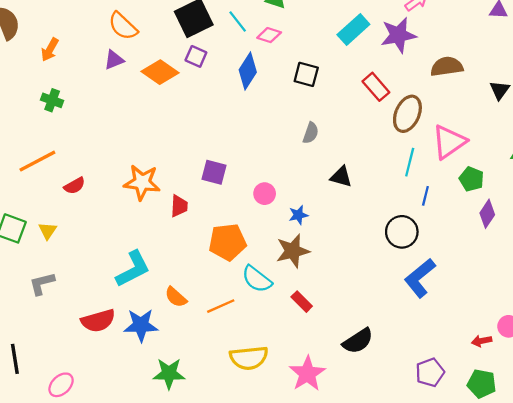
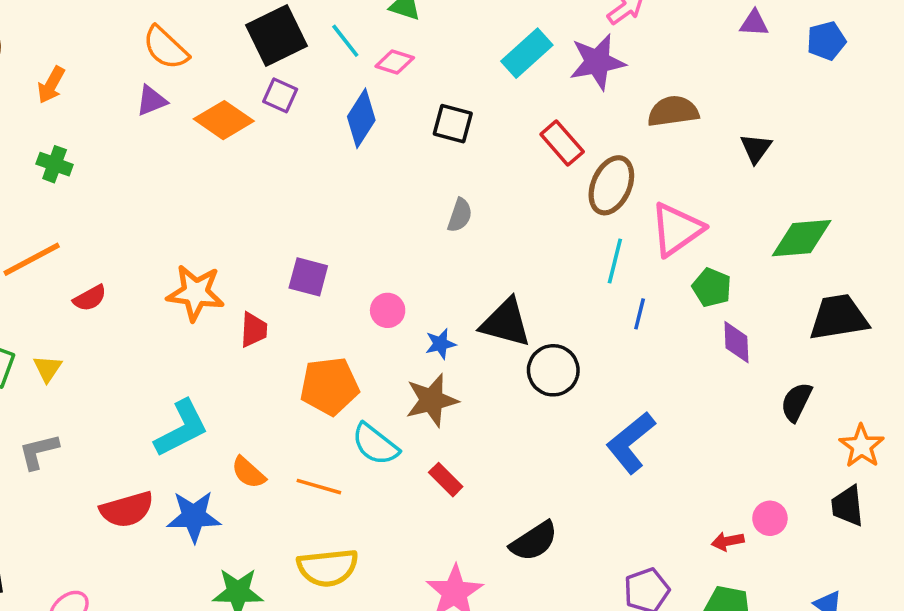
black triangle: (341, 177) -> (506, 323), moved, size x1.5
purple diamond: (487, 214) -> (736, 342), turned -36
black circle: (402, 232) -> (553, 370), moved
orange line: (221, 306) -> (319, 487), turned 40
yellow semicircle: (249, 358) -> (328, 568), moved

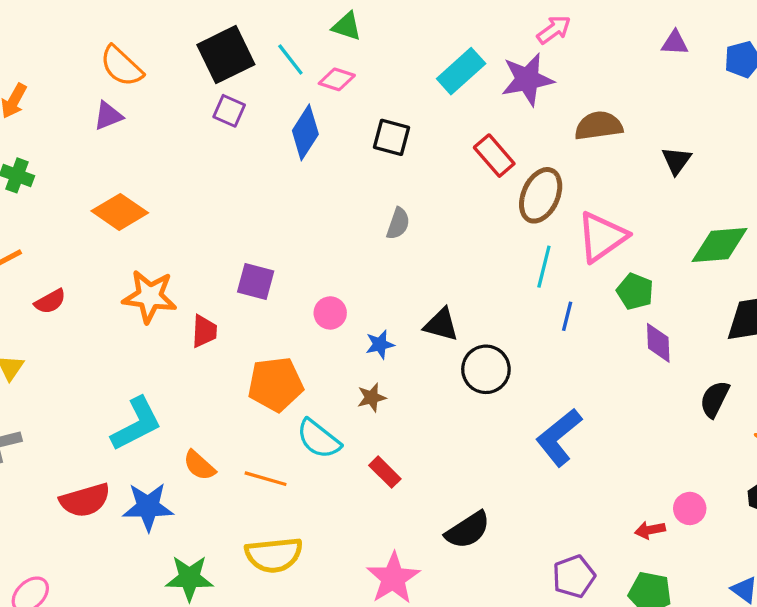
orange diamond: (224, 120) -> (120, 212), moved
black triangle: (506, 323) -> (441, 325), size x0.7
brown star: (432, 400) -> (372, 397), size x0.6

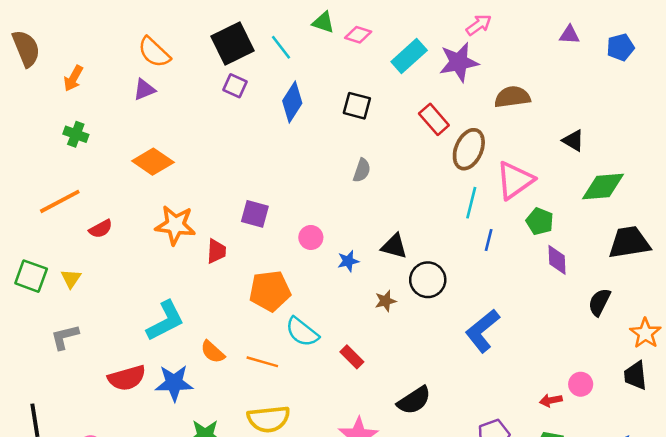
pink diamond: (337, 79) -> (358, 35), moved
black triangle: (676, 161) -> (573, 141), moved, turned -35
brown star: (372, 397) -> (385, 301), moved

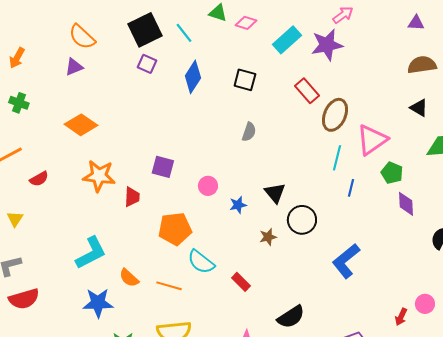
brown semicircle: (512, 97) -> (422, 65), moved
black triangle: (394, 246) -> (275, 193), turned 35
red semicircle: (127, 378) -> (24, 299), moved
red arrow: (551, 400) -> (401, 317), turned -54

